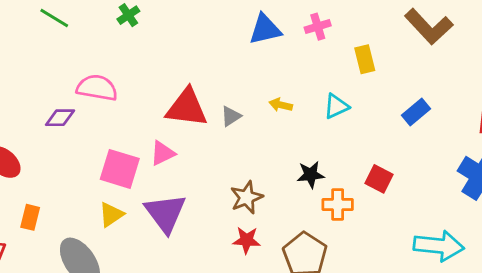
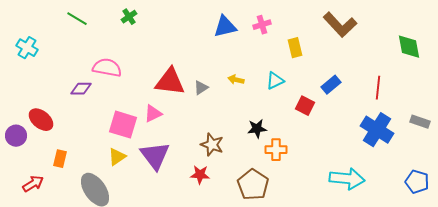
red square: (379, 179) -> (305, 106), moved
brown star: (247, 197) -> (212, 145), turned -30
red star: (247, 240) -> (200, 175), moved

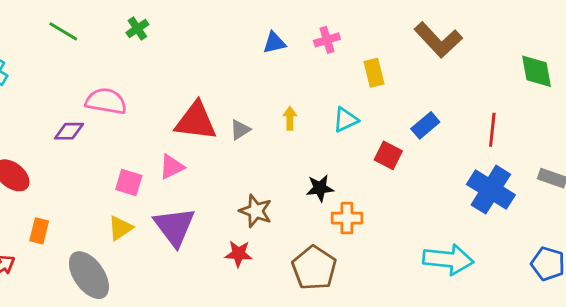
blue triangle: (225, 27) -> (274, 43), size x0.7
yellow arrow: (236, 80) -> (290, 118), turned 77
pink square: (123, 125) -> (129, 182), size x0.7

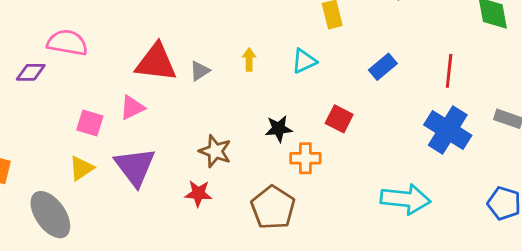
red square: (388, 155) -> (339, 119), moved

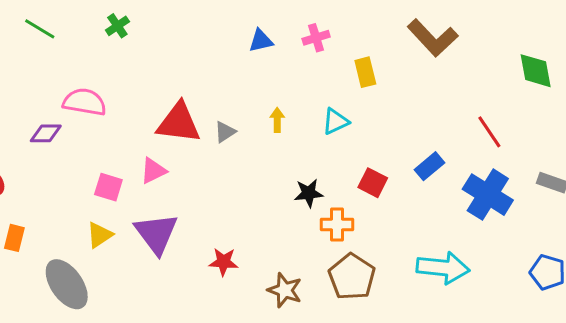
blue rectangle: (383, 67) -> (430, 166), moved
red line: (449, 71) -> (489, 132), turned -40
brown star: (215, 151) -> (285, 290), moved
brown pentagon: (273, 208) -> (352, 277), moved

